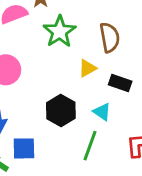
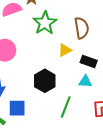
cyan triangle: (102, 112) -> (85, 81), moved, turned -32

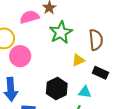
cyan triangle: (85, 81) -> (85, 92), moved

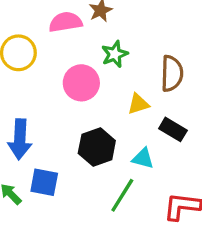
green star: (61, 32) -> (115, 54), size x0.7
pink circle: (20, 56) -> (81, 83), moved

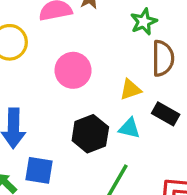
green star: (115, 54) -> (144, 22), moved
cyan triangle: (143, 158) -> (129, 128), moved

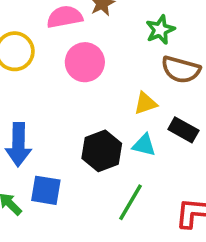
brown semicircle: (163, 58) -> (181, 70), turned 105
pink circle: (73, 70) -> (85, 62), moved

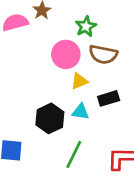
pink circle: (85, 62) -> (66, 54), moved
black rectangle: (183, 130) -> (109, 98), turned -42

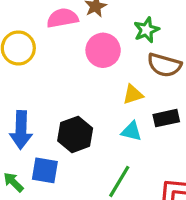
pink circle: (66, 54) -> (103, 50), moved
black hexagon: (50, 118) -> (75, 134), moved

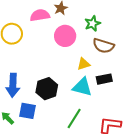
cyan triangle: (132, 131) -> (82, 87), size x1.5

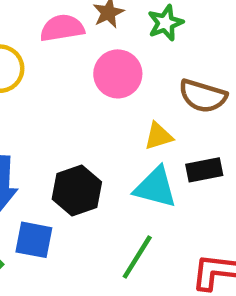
green star: (93, 23) -> (165, 23), moved

